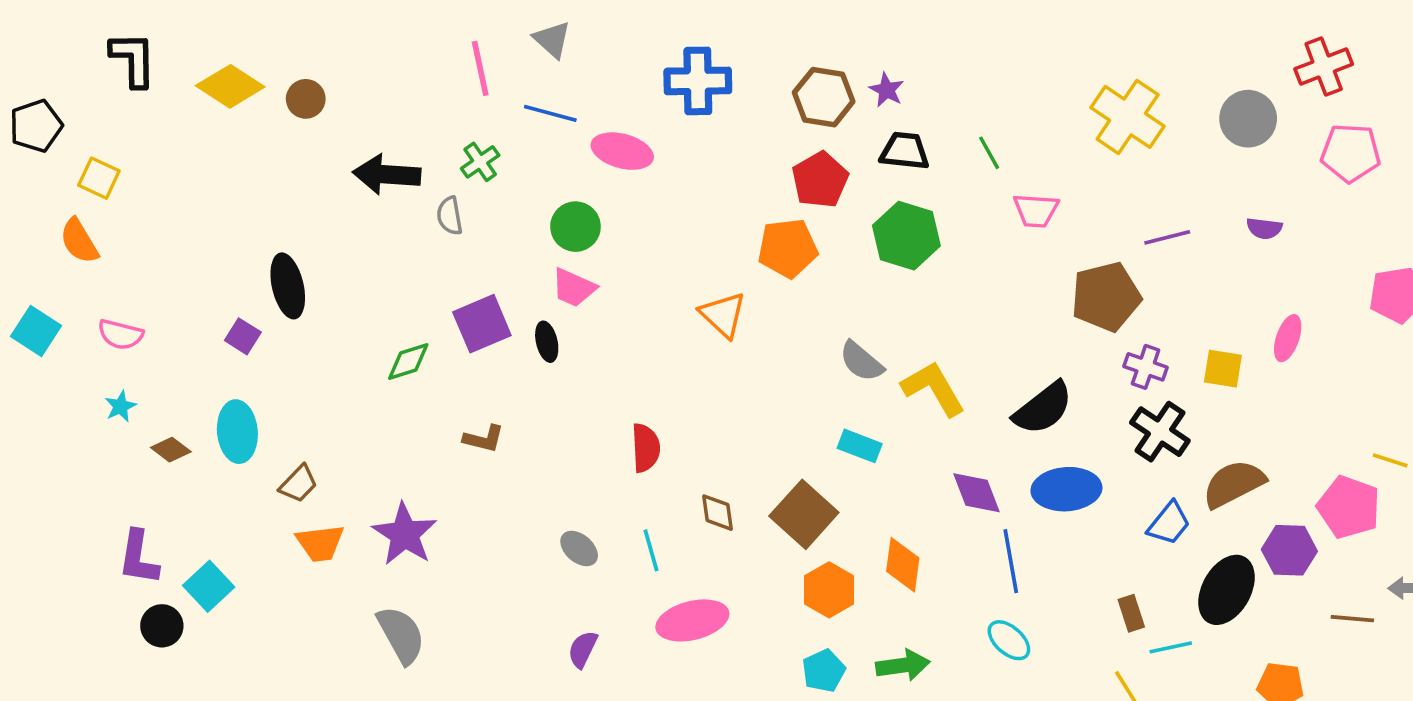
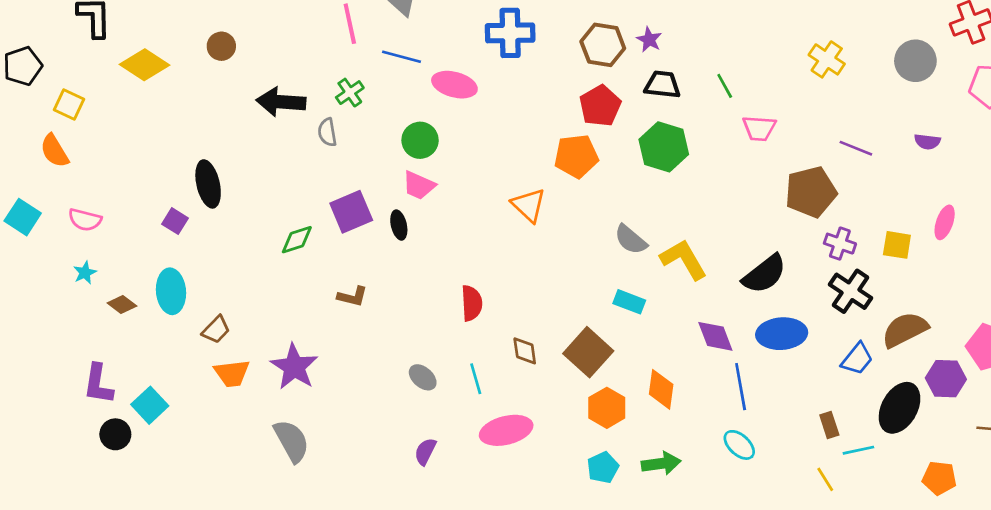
yellow diamond: (230, 86) -> (145, 65), moved
yellow cross: (1128, 117) -> (827, 59), size x0.7
purple line: (1167, 237) -> (856, 148), turned 36

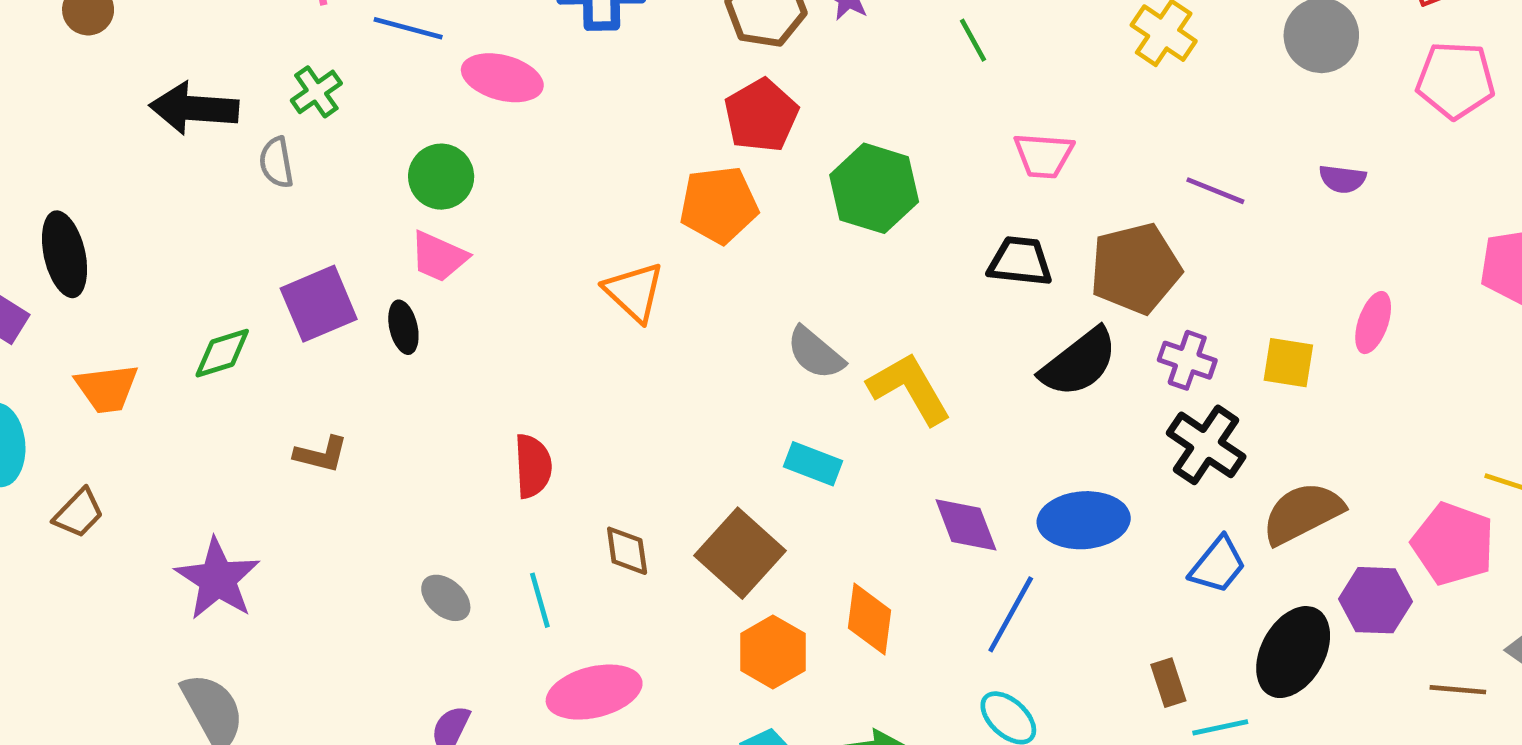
black trapezoid: (662, 85) -> (1020, 261), moved
green line: (725, 86) -> (973, 40), moved
black semicircle: (764, 274) -> (1079, 363), moved
orange trapezoid: (232, 373) -> (107, 388), moved
blue line: (741, 387) -> (1011, 614), turned 39

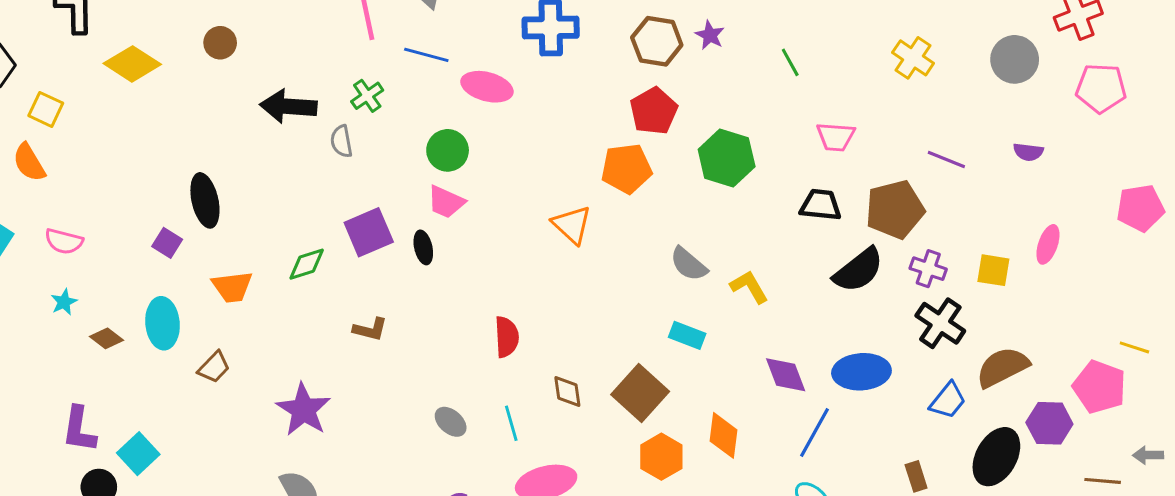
yellow L-shape: (909, 388) -> (749, 287), size x0.7

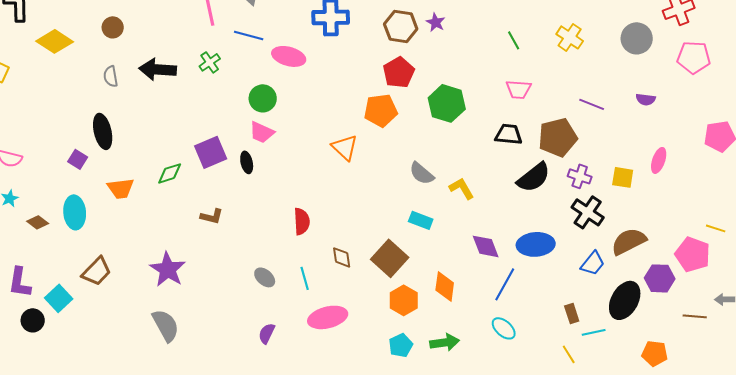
green line: (790, 62) -> (514, 40), moved
gray semicircle: (341, 141) -> (111, 76), moved
brown trapezoid: (214, 367) -> (97, 271), moved, size x1.4

